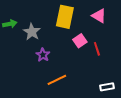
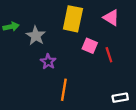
pink square: (80, 41) -> (90, 46), turned -32
orange line: (57, 80) -> (64, 90), turned -54

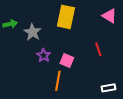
pink triangle: (111, 18) -> (110, 16), moved
pink square: (90, 46) -> (67, 61), moved

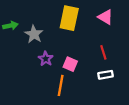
pink triangle: (110, 16) -> (105, 17), moved
white rectangle: (108, 88) -> (105, 75), moved

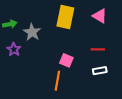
red line: (103, 52) -> (98, 49), turned -72
purple star: (46, 59) -> (14, 49), moved

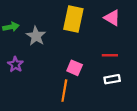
purple star: (14, 49) -> (15, 64), moved

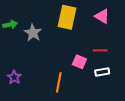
purple star: (15, 64) -> (14, 77), moved
pink square: (75, 68) -> (79, 62), moved

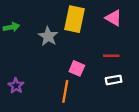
gray star: (33, 33) -> (48, 36), moved
pink square: (79, 62) -> (77, 68), moved

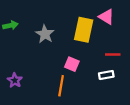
yellow rectangle: (74, 19) -> (84, 30), moved
red line: (111, 56) -> (113, 54), moved

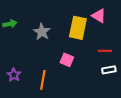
white rectangle: (106, 75) -> (109, 70), moved
orange line: (61, 86) -> (43, 80), moved

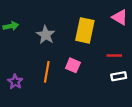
pink triangle: (99, 16) -> (120, 17), moved
orange line: (43, 80) -> (47, 72), moved

